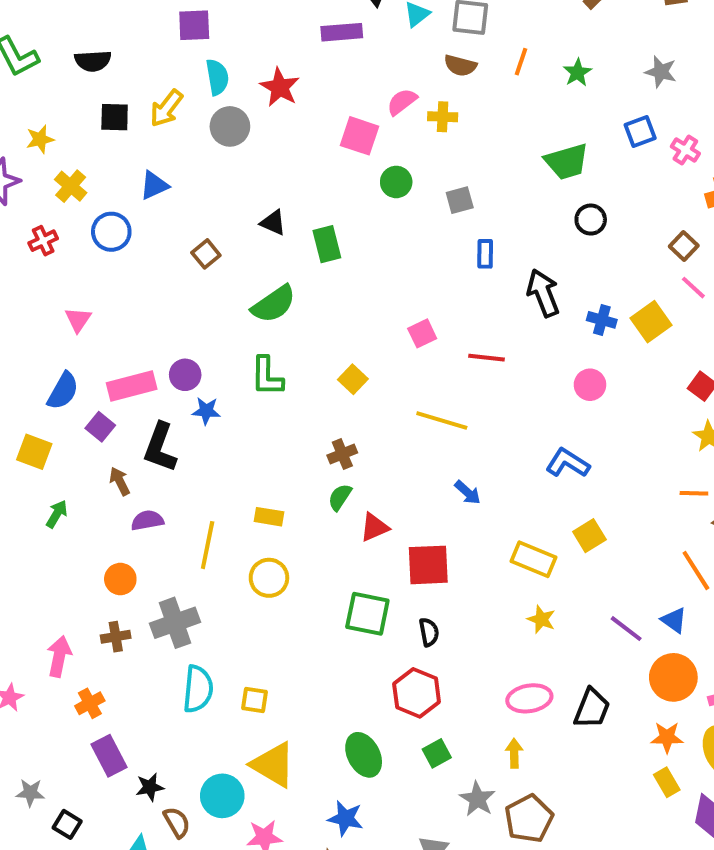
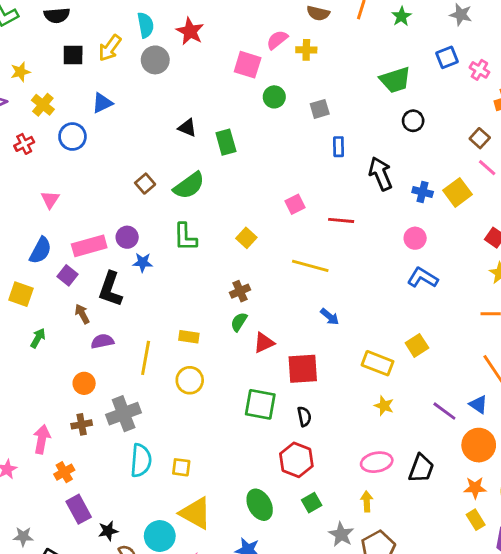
brown square: (206, 254) -> (145, 184), moved
blue L-shape: (568, 463) -> (423, 278), moved

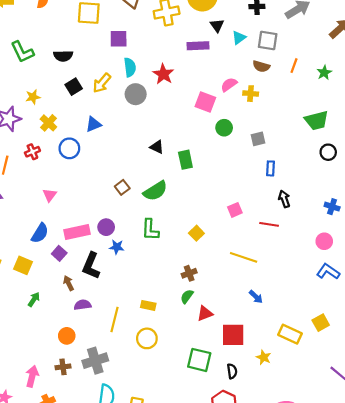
black square: (73, 55) -> (74, 87), turned -35
black arrow: (380, 174) -> (284, 199), moved, size x0.7
yellow star: (384, 406) -> (264, 357), moved

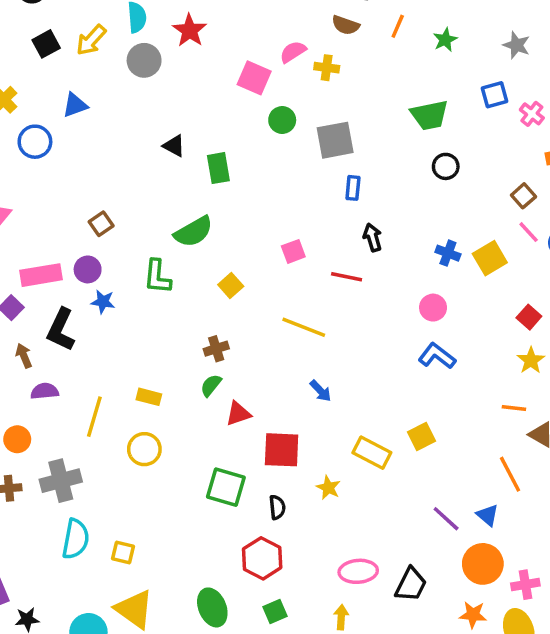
gray square: (258, 139) -> (335, 140), size x1.6
brown square: (122, 187) -> (101, 224), moved
green semicircle: (155, 191) -> (194, 232), moved

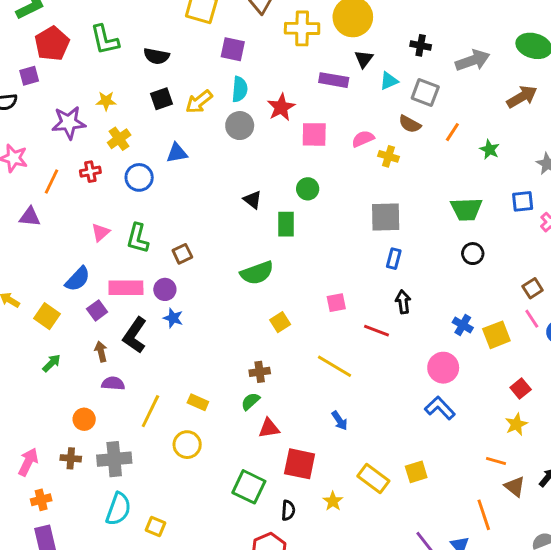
green star: (445, 40) -> (490, 150), turned -30
pink square: (254, 78) -> (314, 134), moved, turned -32
green circle: (282, 120) -> (308, 189), moved
green L-shape: (157, 277) -> (138, 238), moved
pink circle: (433, 308) -> (443, 368), size x1.4

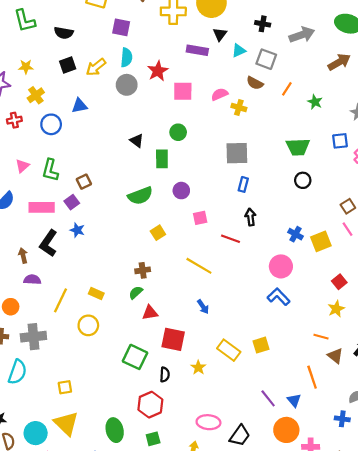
purple circle: (165, 289) -> (181, 191), moved
purple square: (97, 310) -> (72, 202), moved
cyan semicircle: (118, 509) -> (17, 372), moved
yellow square: (156, 527) -> (65, 387), turned -32

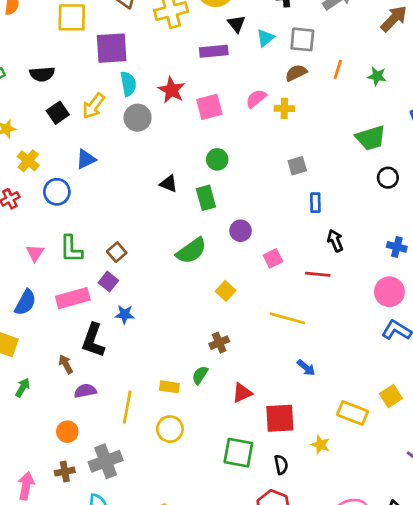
purple square: (121, 27) -> (112, 48), size x1.4
brown semicircle: (255, 83) -> (296, 73), turned 140
gray square: (237, 153) -> (297, 166), size x0.6
green semicircle: (136, 293) -> (200, 375), moved

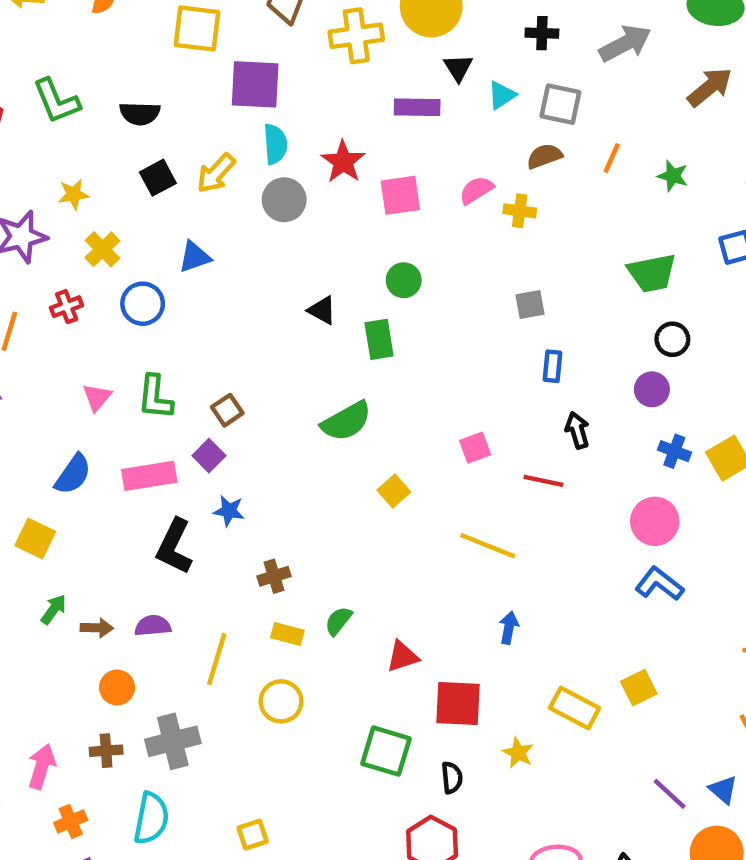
purple circle: (241, 231) -> (652, 389), moved
brown cross: (219, 343) -> (274, 576), moved
brown arrow: (66, 364) -> (97, 628), moved, turned 114
blue arrow: (306, 368) -> (509, 628), turned -126

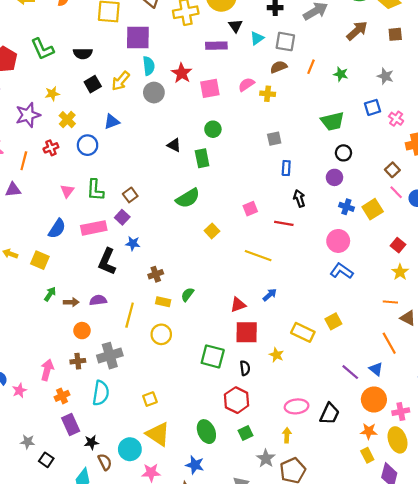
blue arrow: (509, 628) -> (270, 295), turned 40
red triangle: (402, 656) -> (238, 305), moved

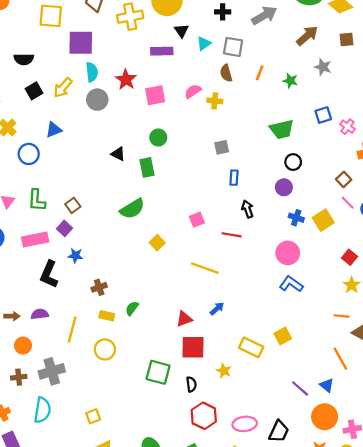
brown semicircle: (279, 67) -> (226, 73), turned -84
gray star: (385, 76) -> (323, 67), moved
red hexagon: (237, 400) -> (204, 416), moved

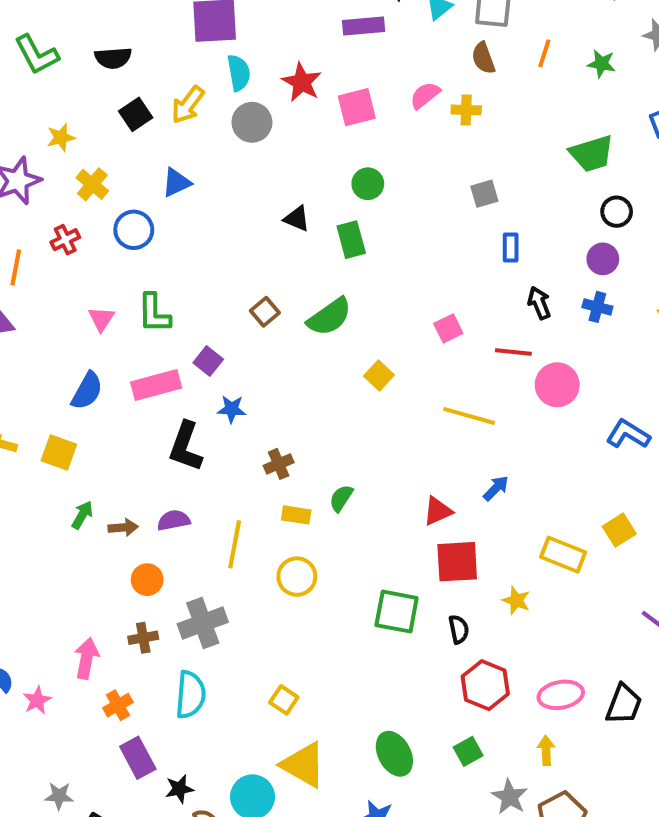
brown square: (73, 205) -> (265, 312), moved
blue cross: (296, 218) -> (597, 307), moved
pink circle: (288, 253) -> (557, 385), moved
yellow square: (93, 416) -> (284, 700), turned -32

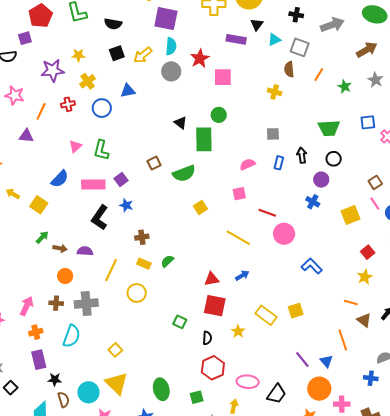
pink semicircle: (425, 95) -> (247, 164), moved
green rectangle: (351, 240) -> (204, 139), size x1.4
black arrow: (539, 303) -> (302, 155), moved
green square: (397, 612) -> (180, 322), size x0.6

